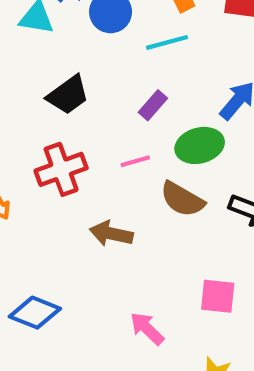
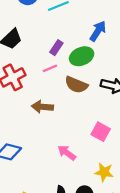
purple rectangle: (153, 105) -> (56, 48), moved
pink square: (218, 296) -> (101, 132), turned 30

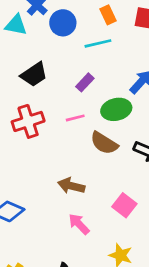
purple rectangle: (56, 48) -> (85, 82), moved
brown arrow: (42, 107) -> (71, 186), moved

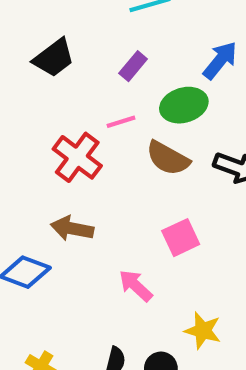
red cross: (28, 121) -> (77, 157), moved, turned -32
brown arrow: (71, 186) -> (72, 228), moved
pink square: (124, 205) -> (181, 238), moved, turned 30

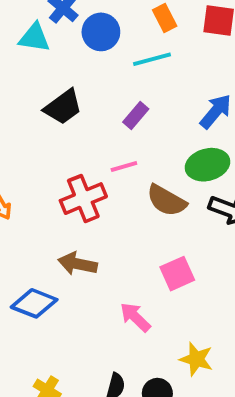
green ellipse: (184, 105) -> (207, 165), moved
red cross: (77, 157) -> (83, 199), turned 30

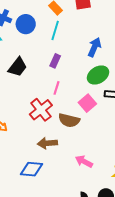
cyan line: (152, 59) -> (55, 30), turned -42
pink line: (124, 166) -> (57, 88), turned -40
brown semicircle: (166, 201) -> (69, 120), moved
pink square: (177, 274) -> (87, 103), moved

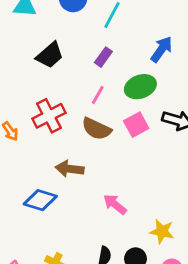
green ellipse: (98, 75) -> (140, 87), moved
red cross: (41, 110) -> (49, 116), moved
brown semicircle: (69, 120) -> (96, 129), moved

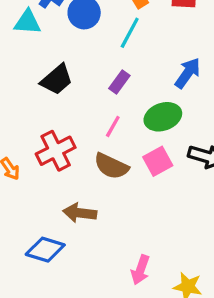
pink arrow: (115, 204) -> (140, 270), moved, turned -110

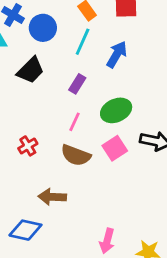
blue arrow: (188, 73) -> (117, 54), moved
black trapezoid: (57, 80) -> (31, 70), moved
red cross: (56, 151) -> (28, 146), size x0.6

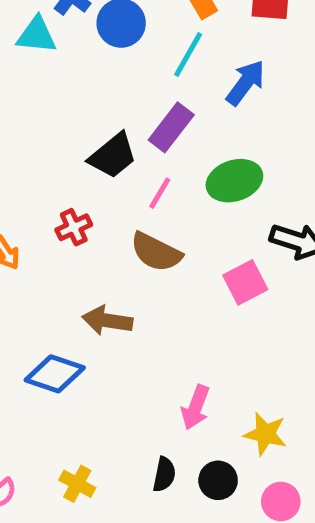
black trapezoid: (31, 70) -> (113, 156), moved
purple rectangle: (77, 84) -> (171, 127), size x1.4
pink square: (115, 148) -> (245, 282), moved

